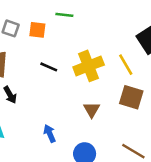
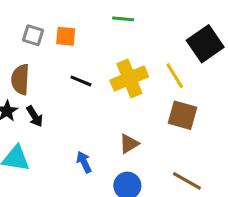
green line: (64, 15) -> (123, 19), moved
brown triangle: (92, 110) -> (129, 144), moved, turned 30

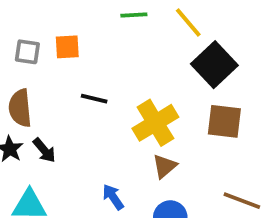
black square: (205, 44) -> (214, 65), moved
yellow line: (175, 76) -> (188, 22), moved
yellow cross: (129, 78) -> (155, 123), moved

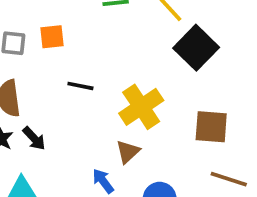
brown square: (224, 121) -> (211, 127), moved
brown triangle: (164, 166) -> (128, 152), moved

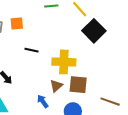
yellow cross: (141, 107) -> (64, 62), turned 35
brown square: (211, 127) -> (78, 85), moved

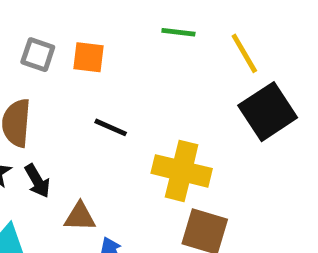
brown triangle: (56, 86) -> (80, 217), moved, turned 32

